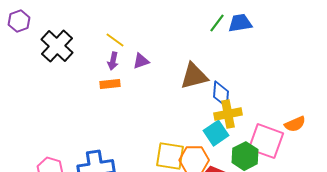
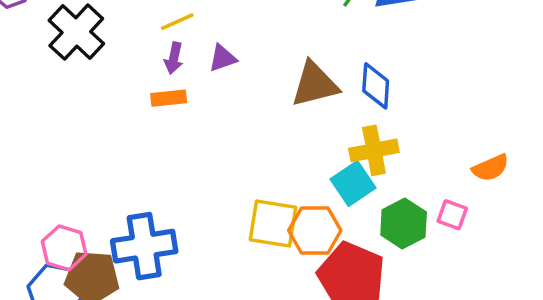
yellow line: (115, 40) -> (177, 22), turned -60
blue diamond: (221, 94) -> (376, 86), moved
pink square: (266, 141) -> (452, 215), moved, size x0.5

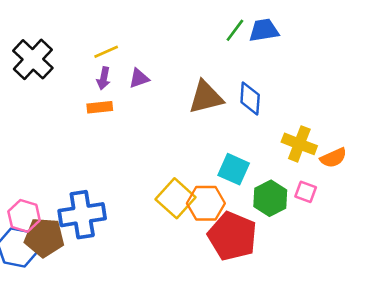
yellow cross: (374, 150) -> (299, 144), moved, turned 32
cyan square: (353, 183) -> (234, 169), turned -32
yellow square: (273, 223) -> (176, 198), turned 33

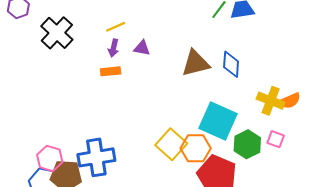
purple triangle: (139, 78) -> (142, 48), turned 30
orange semicircle: (333, 158) -> (290, 101), moved
cyan square: (234, 169) -> (218, 121), size x1.5

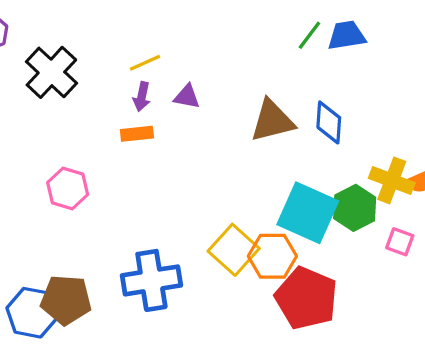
green hexagon: (247, 144) -> (355, 208), moved
blue cross: (96, 157) -> (151, 280), moved
pink hexagon: (50, 158) -> (68, 189), moved

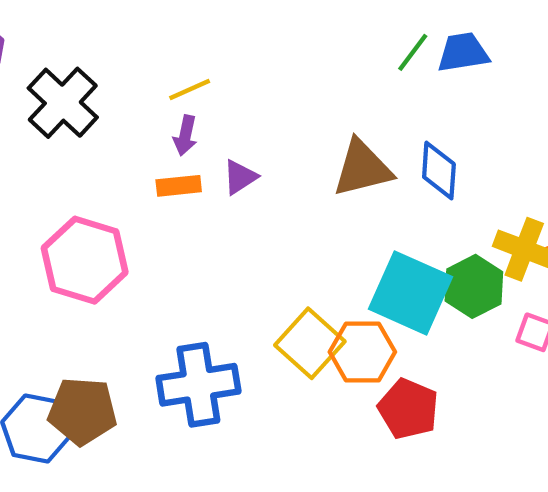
purple triangle: (187, 97) -> (240, 177), moved, turned -44
pink hexagon: (68, 189) -> (85, 260), size x1.5
red pentagon: (306, 298) -> (408, 409), size x0.7

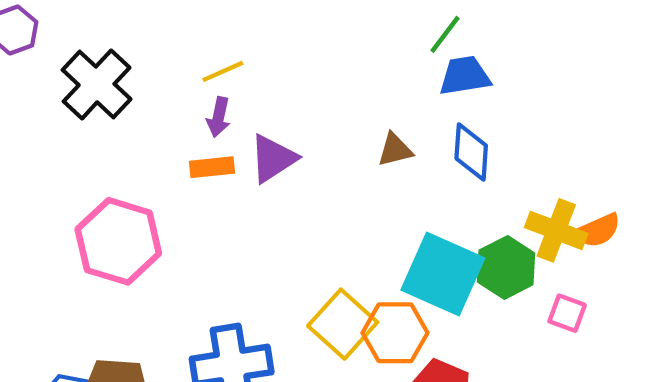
blue trapezoid: (463, 52) -> (465, 76), moved
brown triangle: (362, 168) -> (395, 150), size x0.6
purple triangle: (240, 177) -> (273, 159), size x1.4

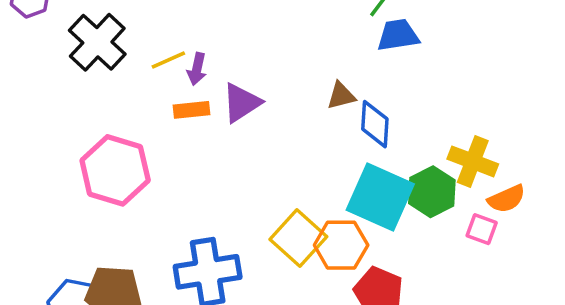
yellow line: (223, 71) -> (168, 60), moved
blue diamond: (471, 152) -> (375, 124), moved
orange semicircle: (598, 230) -> (507, 199), moved

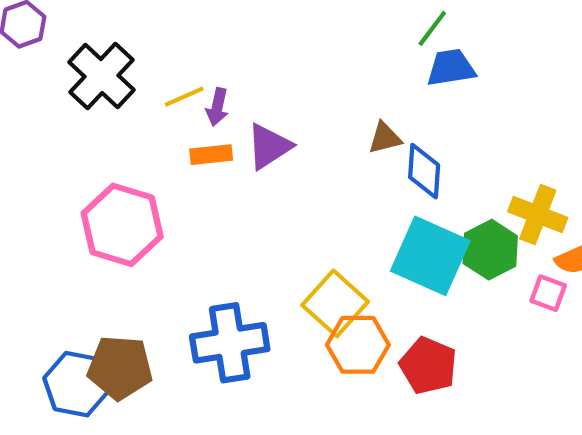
orange hexagon: (341, 245) -> (358, 345), moved

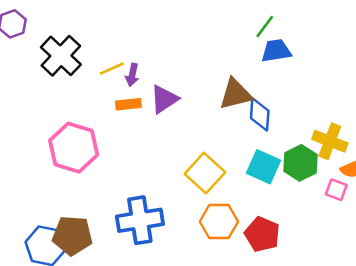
brown triangle: (385, 138) -> (235, 94), size x1.6
cyan square: (430, 256) -> (264, 167), size x0.7
yellow square: (335, 303) -> (205, 173), moved

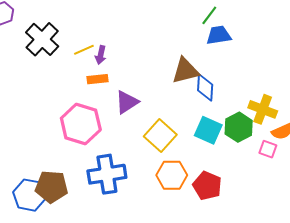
purple triangle: (164, 99) -> (127, 102), moved
pink hexagon: (74, 148) -> (81, 124), moved

